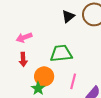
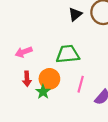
pink arrow: (24, 37) -> (24, 52), moved
red arrow: (23, 59) -> (27, 79), moved

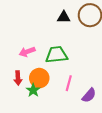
black triangle: (75, 14) -> (64, 17), turned 40
pink arrow: (24, 52) -> (27, 52), moved

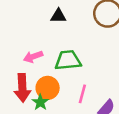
black triangle: (64, 17) -> (58, 16), moved
red arrow: (18, 78) -> (22, 88), size x1.6

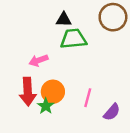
green trapezoid: (68, 60) -> (73, 39), moved

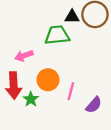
black triangle: (64, 20) -> (72, 17), moved
orange circle: (53, 92) -> (48, 80), moved

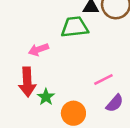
orange circle: (48, 80) -> (73, 113), moved
pink line: (71, 91) -> (103, 79), moved, turned 48

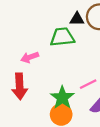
green star: (46, 97) -> (62, 98), moved, size x1.5

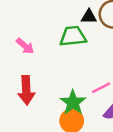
pink arrow: (30, 57) -> (25, 46), moved, turned -120

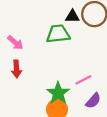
red arrow: (26, 90) -> (16, 69), moved, size x0.7

